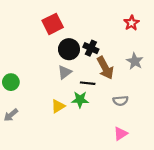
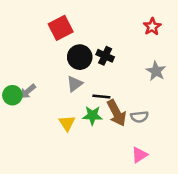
brown arrow: (105, 68) -> (117, 113), moved
yellow triangle: (58, 106) -> (67, 123), turned -32
gray arrow: (11, 115) -> (28, 91), moved

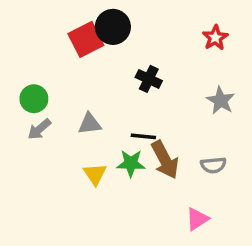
black circle: (80, 57) -> (113, 27), moved
gray triangle: (75, 84) -> (90, 124), moved, turned 30
green circle: (12, 95) -> (34, 99), moved
gray semicircle: (139, 117) -> (213, 165), moved

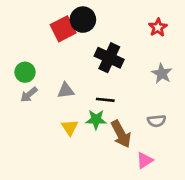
black cross: (149, 79) -> (109, 58), size x1.5
brown arrow: (165, 160) -> (121, 134), moved

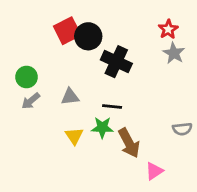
black circle: (83, 20) -> (88, 36), moved
gray star: (162, 74) -> (174, 53), moved
gray semicircle: (157, 121) -> (182, 129), moved

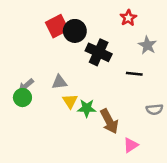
red star: (168, 29) -> (128, 18), moved
green circle: (27, 77) -> (22, 98), moved
black line: (112, 106) -> (134, 74), moved
yellow triangle: (74, 136) -> (70, 101), moved

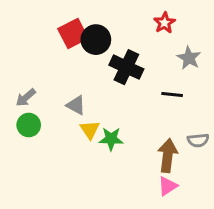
gray triangle: (59, 82) -> (76, 105), turned 35
gray arrow: (26, 86) -> (26, 98), moved
brown arrow: (109, 121) -> (168, 156), moved, turned -145

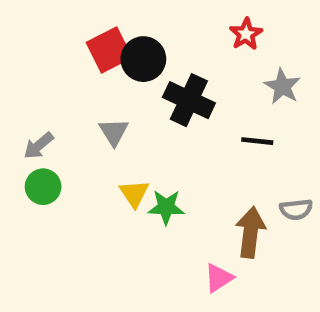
gray triangle: (76, 105) -> (114, 132), moved, turned 30
pink triangle: (168, 186) -> (219, 278), moved

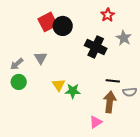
black cross: (189, 100) -> (96, 47), moved
gray triangle: (114, 132) -> (41, 58), moved
black line: (257, 141) -> (113, 81), moved

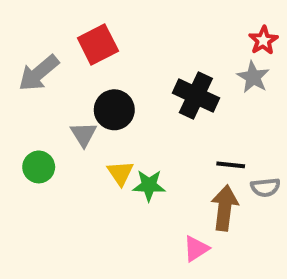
red star: (108, 15) -> (263, 40), moved
black circle: (63, 26) -> (114, 110), moved
gray triangle: (41, 58) -> (84, 134), moved
gray arrow: (17, 64) -> (39, 73), moved, size x1.5

